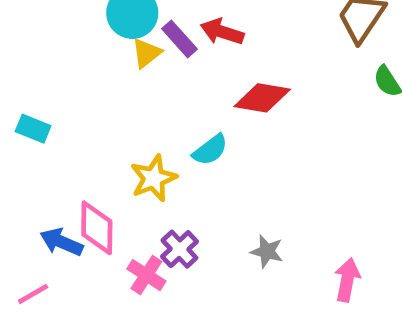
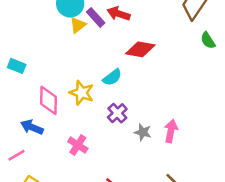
yellow star: (154, 178) -> (82, 93), turned -30
pink diamond: (97, 228) -> (48, 100), moved
purple cross: (179, 249) -> (117, 113), moved
pink arrow: (347, 280) -> (171, 131), moved

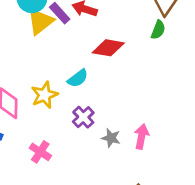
yellow triangle: (78, 25) -> (40, 21), size x1.5
green semicircle: (208, 40) -> (158, 30), moved, turned -126
yellow star: (82, 93) -> (44, 95), turned 30

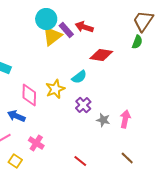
pink cross: (40, 152) -> (36, 143), moved

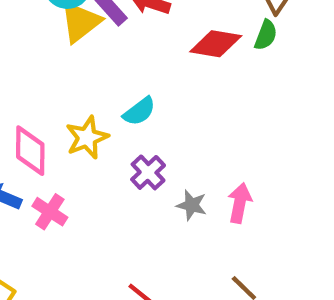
red diamond: (101, 55) -> (216, 44), moved
pink cross: (36, 143) -> (50, 212), moved

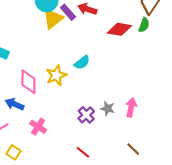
purple cross: (148, 172) -> (86, 115), moved
pink cross: (50, 212) -> (38, 127), moved

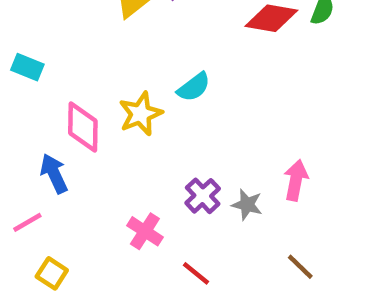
blue arrow: (15, 104) -> (54, 174), turned 42
gray star: (108, 108) -> (247, 205), moved
pink cross: (38, 127) -> (145, 231), moved

